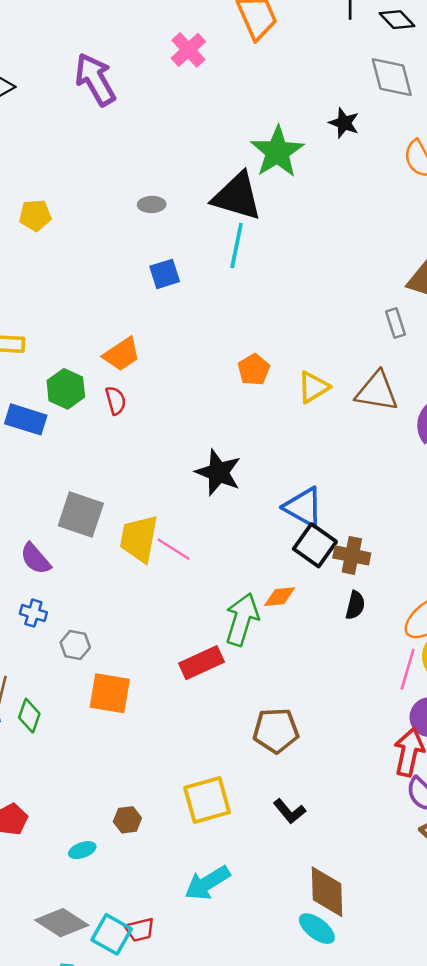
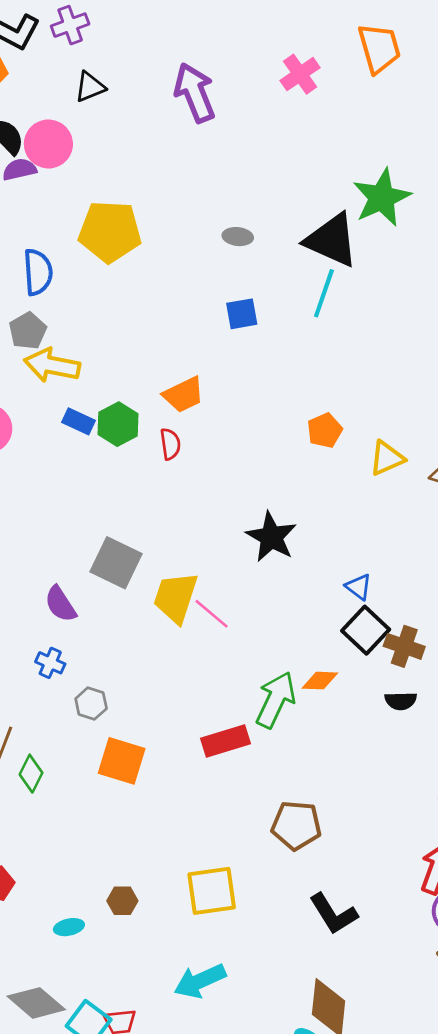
yellow pentagon: (35, 215) -> (110, 232), size x1.8
blue rectangle: (26, 419) -> (78, 421), moved, size x0.7
blue triangle: (303, 507) -> (359, 587), size x0.6
black semicircle: (355, 605) -> (401, 701), turned 68
black L-shape: (289, 811) -> (333, 914), moved, size x1.4

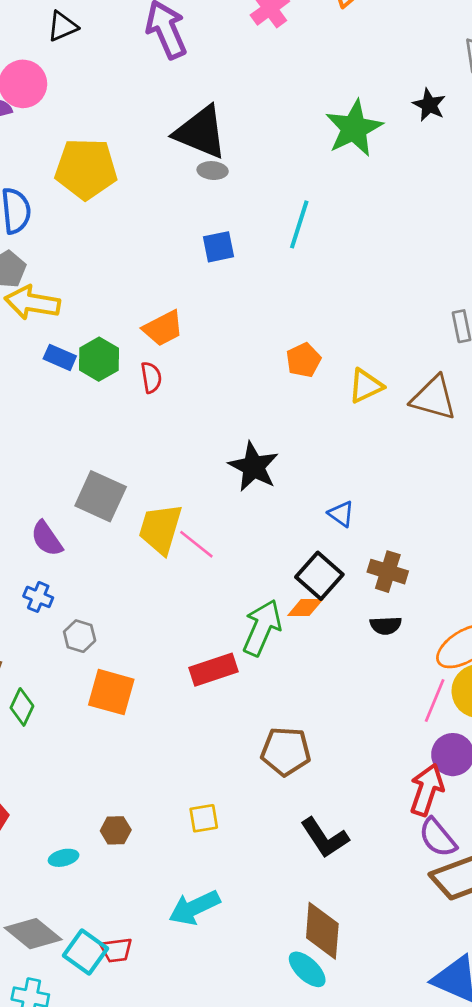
black triangle: (332, 240) -> (201, 132), moved
black square: (366, 630) -> (319, 576), moved
yellow square: (212, 891) -> (204, 818), size x0.6

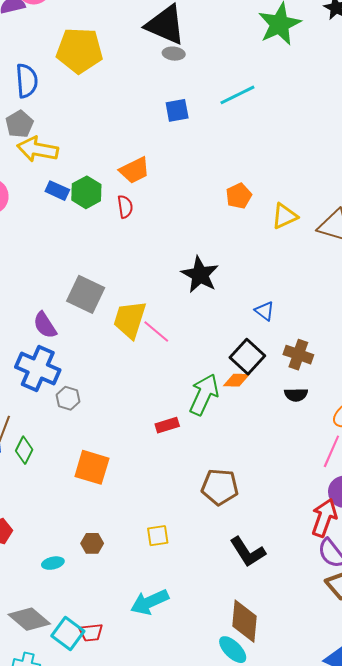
cyan line: (299, 224) -> (237, 95), turned 45
blue cross: (38, 597) -> (38, 369), size x2.0
red rectangle: (213, 670) -> (167, 425), size x0.7
orange square: (111, 692) -> (92, 467), moved

